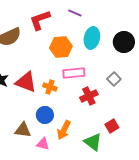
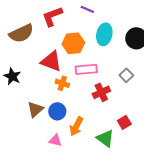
red triangle: (26, 82) -> (51, 61), moved
brown triangle: (23, 130) -> (35, 109), moved, turned -48

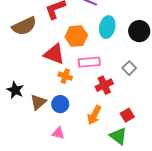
black star: (12, 76) -> (15, 90), moved
orange arrow: (76, 126) -> (94, 115), moved
green triangle: (105, 138) -> (118, 136), moved

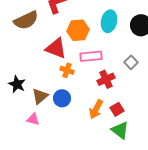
red square: (127, 115) -> (117, 109), moved
pink triangle: (58, 133) -> (33, 119), moved

